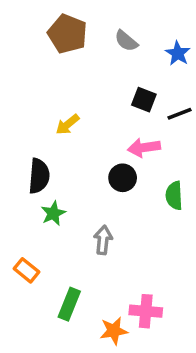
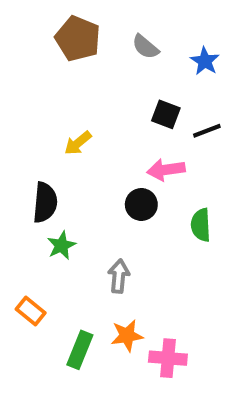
orange star: (114, 331) -> (127, 336), moved

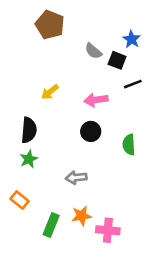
gray semicircle: (145, 47) -> (93, 51), moved
black square: (166, 114) -> (117, 60), moved
pink arrow: (166, 170) -> (96, 100), moved
green star: (61, 245) -> (29, 159), moved
gray arrow: (119, 276) -> (76, 178), turned -102

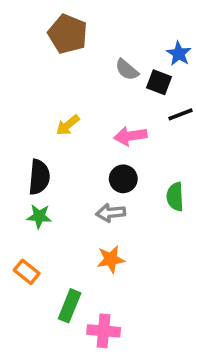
green star: (29, 159) -> (39, 216), turned 30
gray arrow: (76, 178) -> (111, 213), moved
orange star: (81, 216) -> (111, 259), moved
pink cross: (108, 230) -> (104, 331), moved

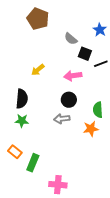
black square: (159, 82) -> (85, 54), moved
orange star: (111, 259) -> (91, 129), moved
green rectangle: (70, 306) -> (33, 163), moved

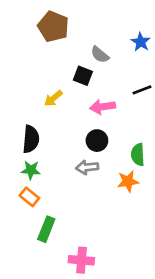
black square: (85, 54) -> (83, 76), moved
orange rectangle: (15, 152) -> (29, 197), moved

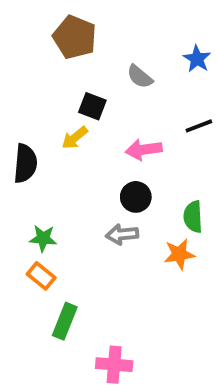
black square: (83, 76) -> (92, 106), moved
black semicircle: (31, 139) -> (25, 163), moved

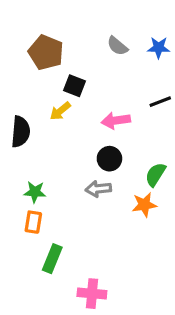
brown pentagon: (75, 37) -> (46, 52), moved
blue star: (197, 59) -> (159, 48), turned -30
gray semicircle: (140, 77) -> (117, 46), moved
green semicircle: (193, 217) -> (155, 175), turned 35
orange rectangle: (41, 276) -> (33, 222), turned 60

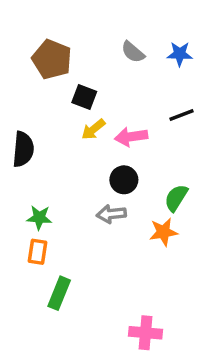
yellow arrow: (60, 111) -> (93, 129), moved
pink cross: (92, 294) -> (145, 333), moved

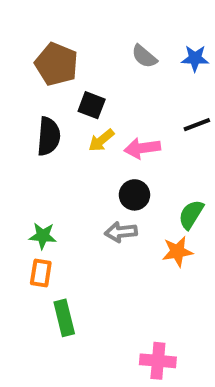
black semicircle: (23, 149) -> (49, 136), moved
green rectangle: (59, 293) -> (64, 318), turned -36

